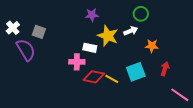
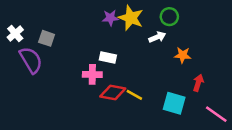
yellow star: (108, 36) -> (131, 18), moved
cyan square: (136, 72) -> (174, 103), moved, turned 36

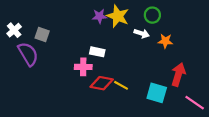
white arrow: (157, 37) -> (142, 33), turned 40
orange star: (183, 55) -> (165, 41), moved
red arrow: (198, 83) -> (178, 75), size x1.5

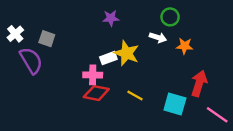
yellow star: (118, 16) -> (127, 53), moved
white rectangle: (97, 52) -> (108, 58), turned -32
red diamond: (102, 83) -> (96, 93), moved

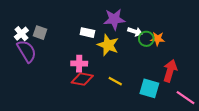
green circle: (170, 17) -> (146, 39), moved
purple star: (111, 18) -> (114, 19), moved, size x1.5
white cross: (15, 34) -> (21, 34), moved
white rectangle: (108, 58) -> (87, 33), moved, turned 32

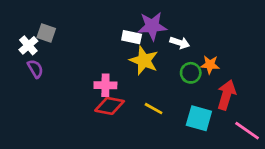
gray square: (40, 33) -> (46, 33), moved
white rectangle: (87, 33) -> (132, 37), moved
green circle: (146, 39) -> (191, 73), moved
orange star: (158, 39) -> (210, 65), moved
purple semicircle: (27, 51) -> (35, 69), size x0.6

